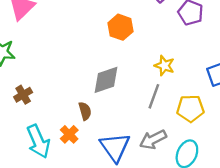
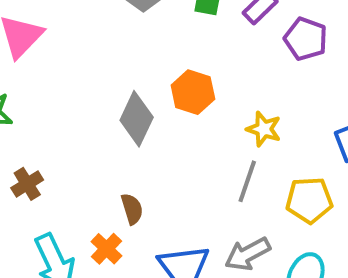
orange hexagon: (121, 27) -> (193, 92), moved
gray diamond: (106, 80) -> (137, 119), moved, turned -44

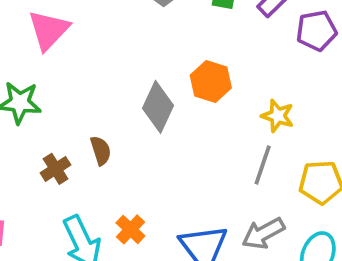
purple pentagon: (306, 39) -> (316, 31), turned -30
brown semicircle: (132, 209) -> (101, 151), moved

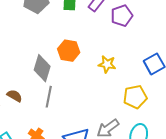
brown semicircle: (101, 151) -> (15, 96), turned -35
gray line: (263, 165) -> (49, 97), moved

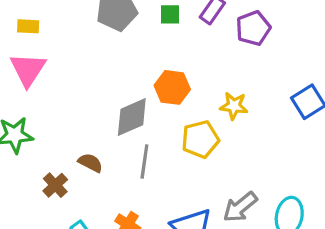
gray diamond: (42, 68) -> (132, 117), turned 52
yellow pentagon: (135, 97) -> (200, 139), moved

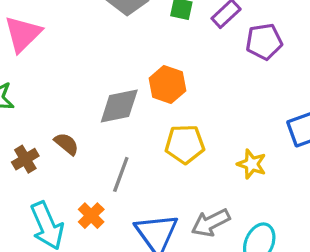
yellow star: (234, 106) -> (252, 164), moved
gray line: (144, 161) -> (121, 174), moved

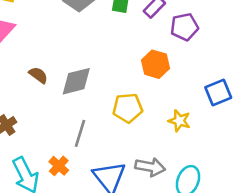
orange hexagon: (167, 85) -> (155, 64), moved
brown semicircle: (66, 144) -> (38, 75), moved
gray arrow: (211, 223) -> (150, 167), turned -140

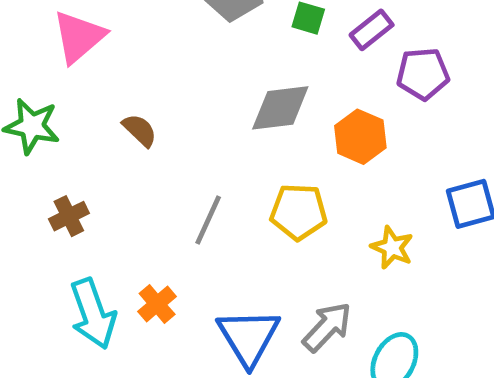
gray diamond: (76, 81) -> (280, 108), moved
gray line: (80, 133) -> (208, 220), moved
gray arrow: (150, 167) -> (327, 327), turned -64

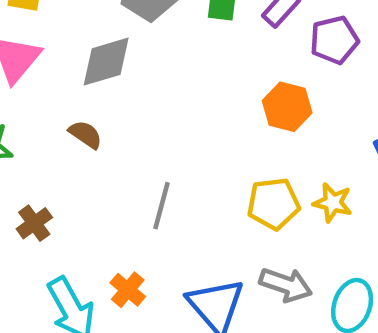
gray diamond: (280, 108) -> (106, 62), moved
yellow pentagon: (299, 212) -> (273, 204), moved
gray arrow: (327, 327) -> (286, 285), turned 75

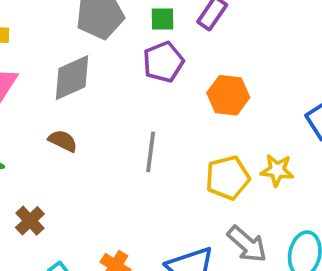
purple pentagon: (334, 40) -> (163, 62), moved
gray line: (161, 206) -> (151, 152), moved
gray arrow: (286, 285) -> (247, 244), turned 30

